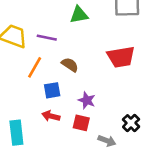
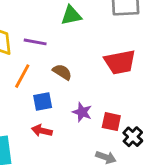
red square: (81, 123) -> (111, 122), moved

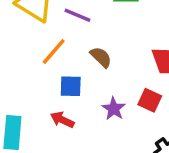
red square: (111, 122) -> (150, 100), moved

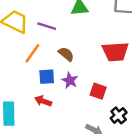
red square: (150, 100) -> (98, 91), moved
purple star: (114, 109) -> (70, 80), moved

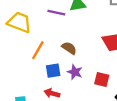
purple line: (47, 26) -> (56, 13), moved

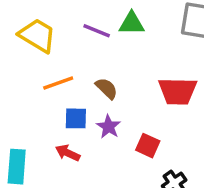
orange line: (38, 50) -> (58, 83), turned 30

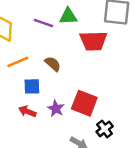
red trapezoid: (178, 91) -> (93, 41), moved
purple star: (109, 127) -> (56, 109), moved
red square: (148, 146) -> (84, 103), size x1.5

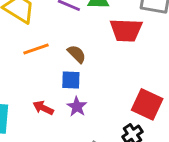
blue square: (32, 86) -> (71, 80), moved
red square: (84, 103) -> (147, 104), moved

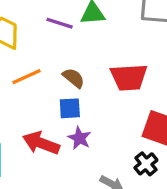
red trapezoid: (126, 30) -> (129, 77), moved
red arrow: (43, 108) -> (41, 143), size x1.5

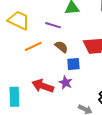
purple line: (60, 23) -> (53, 25), moved
blue square: (70, 108) -> (73, 64), moved

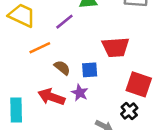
purple line: (53, 25) -> (64, 22), turned -56
brown semicircle: (61, 47) -> (62, 68), moved

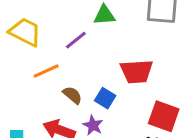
blue square: (90, 70) -> (105, 98), turned 35

